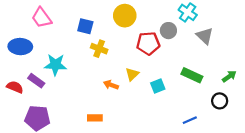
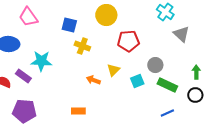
gray circle: (168, 31) -> (155, 65), moved
green rectangle: (192, 75) -> (167, 85), moved
green arrow: (229, 76) -> (196, 72), moved, turned -56

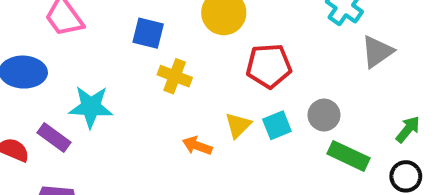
gray triangle: (181, 34) -> (377, 52), turned 42
green arrow: (196, 72) -> (408, 129), turned 40
cyan square: (137, 81) -> (277, 125), moved

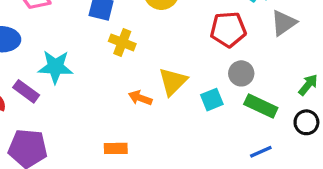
red pentagon: (269, 66) -> (228, 29), moved
yellow triangle: (238, 125) -> (173, 82), size x1.4
cyan square: (277, 125) -> (212, 100), moved

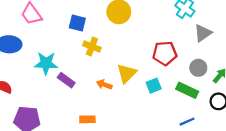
red pentagon: (228, 29) -> (165, 53), moved
gray circle: (241, 73) -> (198, 68), moved
purple rectangle: (26, 91) -> (66, 80), moved

